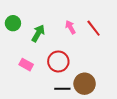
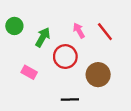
red circle: (58, 61) -> (65, 57), moved
brown circle: (85, 84) -> (98, 75), moved

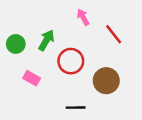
green circle: (14, 26) -> (16, 44), moved
pink arrow: (79, 31) -> (83, 17), moved

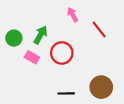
pink rectangle: (32, 78) -> (32, 57), moved
brown circle: (106, 81) -> (101, 87), moved

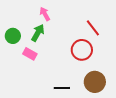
pink arrow: (72, 15) -> (45, 14), moved
red circle: (62, 53) -> (82, 50), moved

